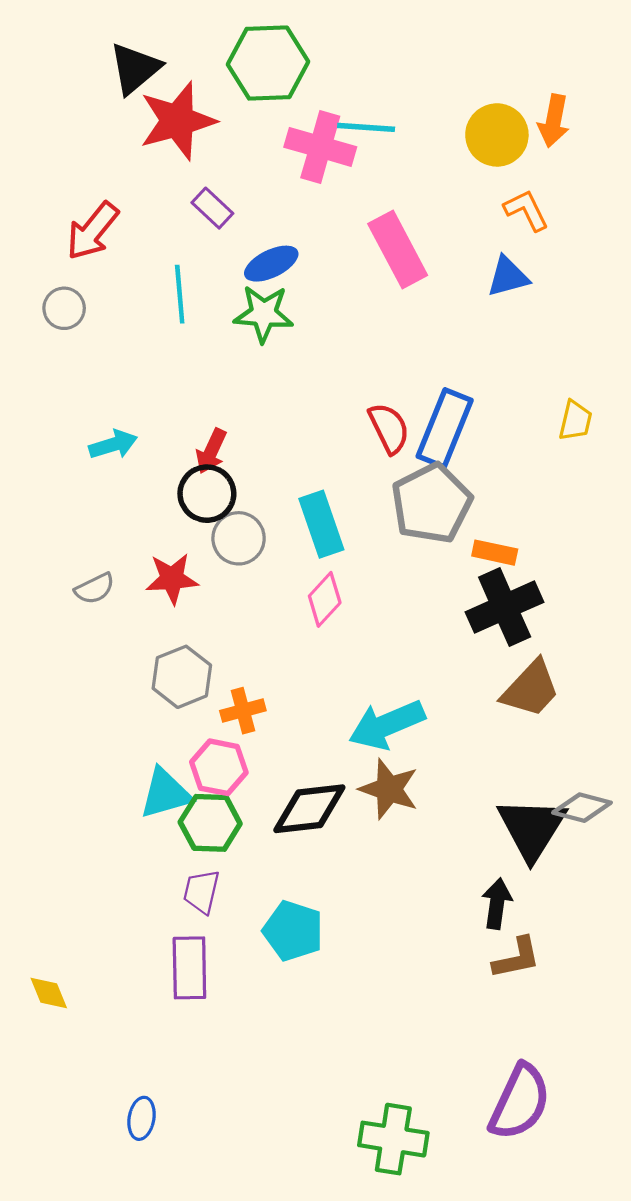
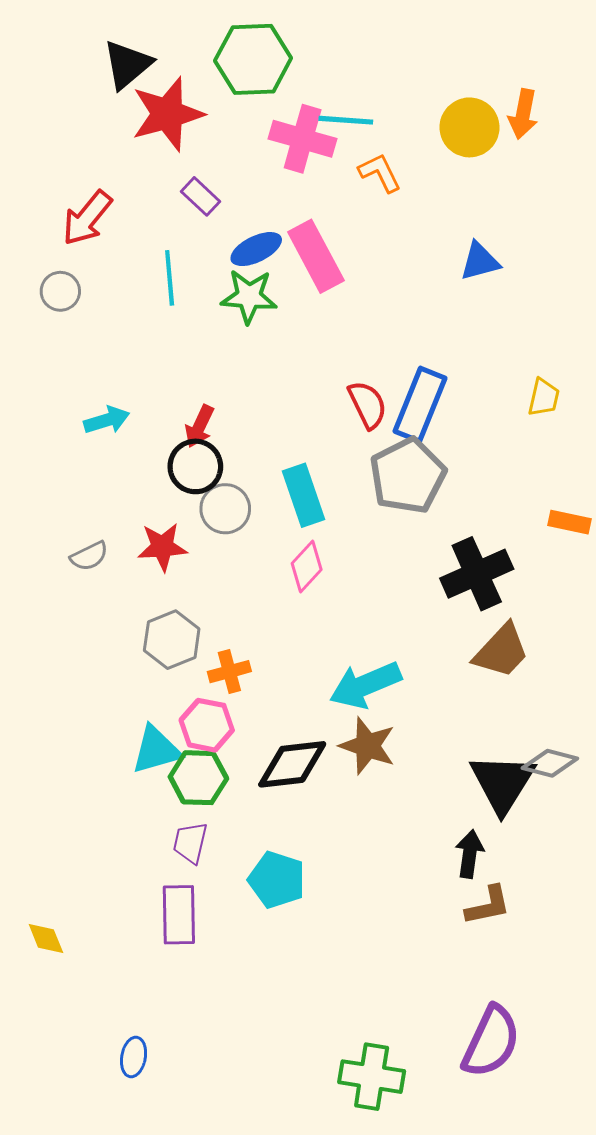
orange L-shape: (526, 210) -> (380, 173), moved
pink rectangle: (398, 249) -> (316, 256), moved
orange rectangle: (495, 553) -> (569, 522), moved

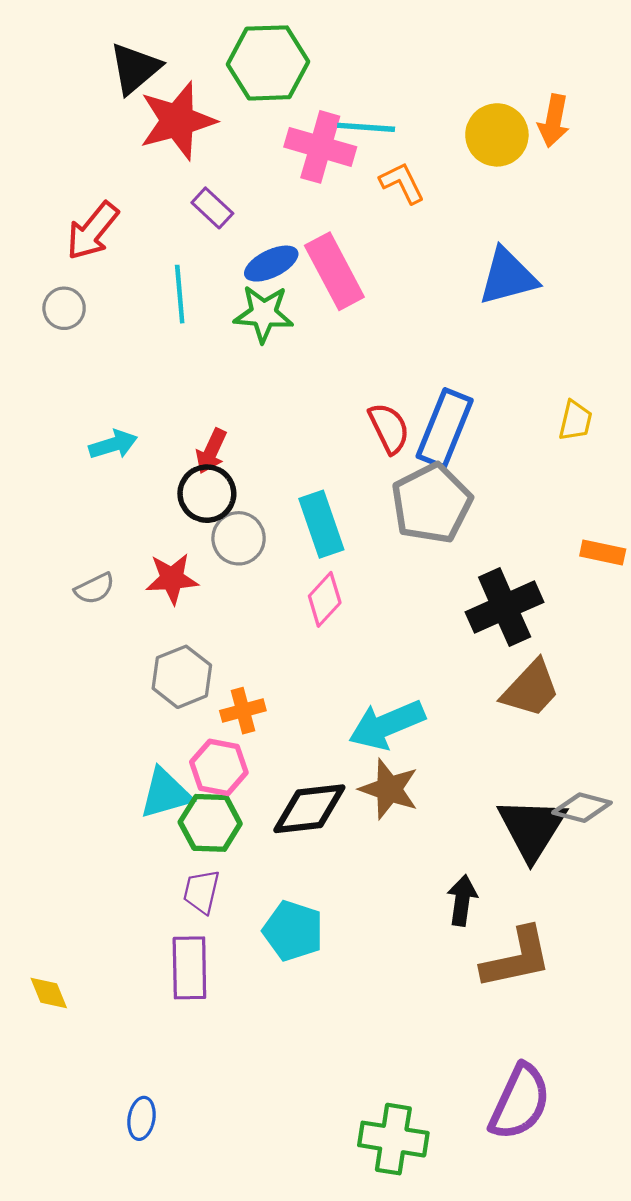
blue triangle: (480, 261) -> (508, 277), size x1.4
black arrow: (469, 854) -> (462, 900), moved
brown L-shape: (488, 906) -> (517, 958), size x1.5

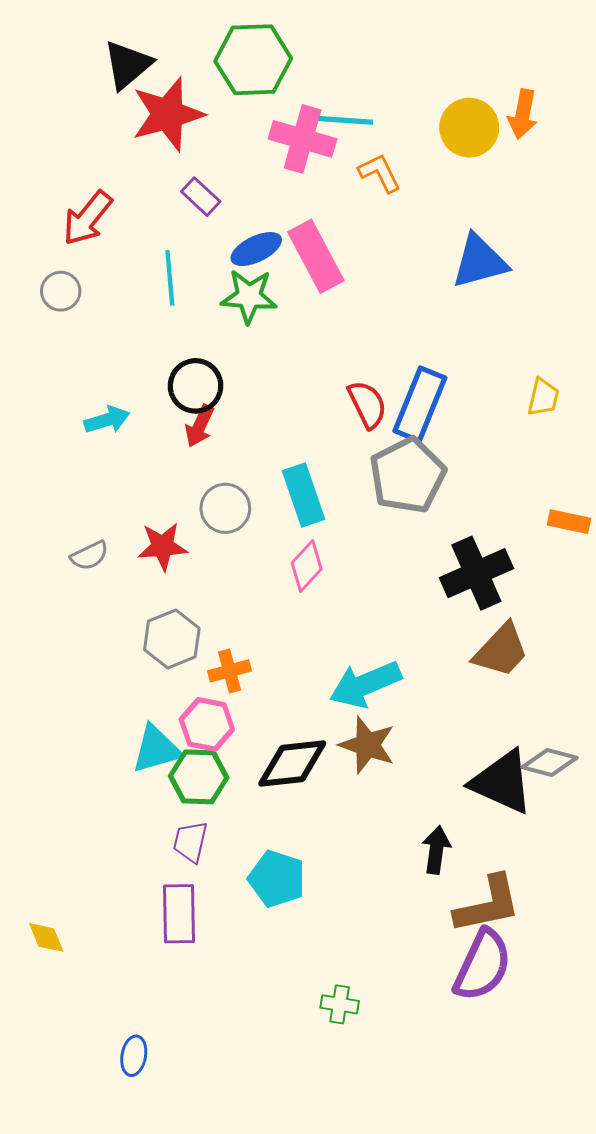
black circle: (207, 494) -> (196, 386), moved
black triangle: (532, 828) -> (502, 782), turned -38
purple semicircle: (520, 1102) -> (483, 965), moved
green cross: (393, 1139) -> (340, 1004), moved, size x0.6

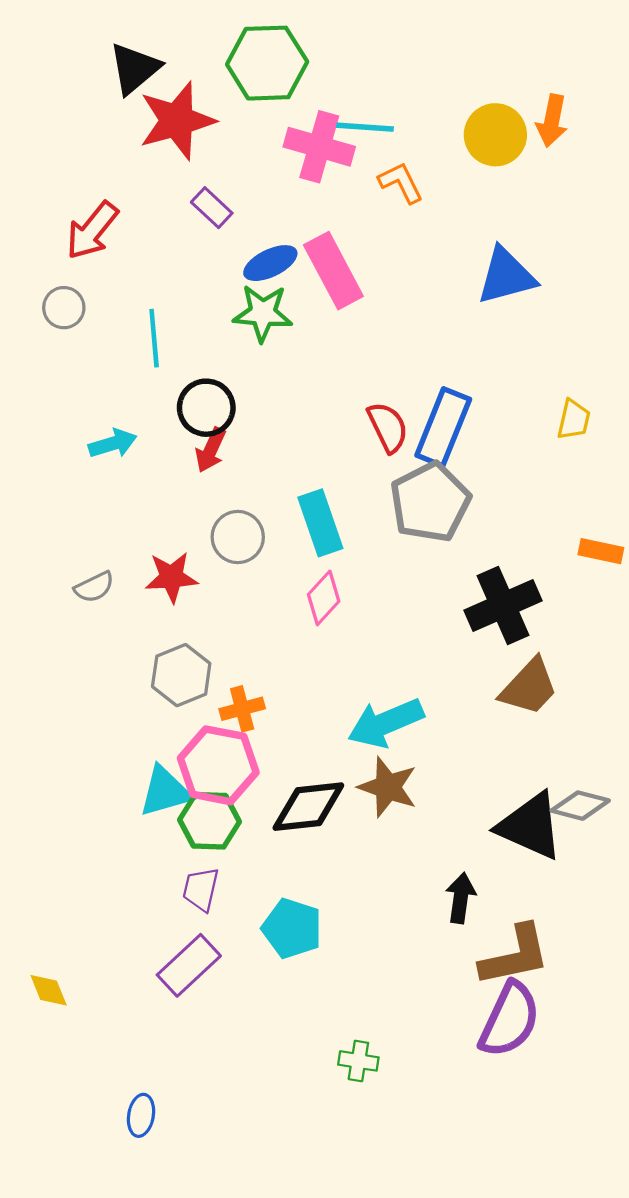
cyan line: (170, 278) -> (154, 338), moved
pink hexagon: (207, 724) -> (218, 765), size x1.4
purple rectangle: (179, 914) -> (189, 965), turned 48

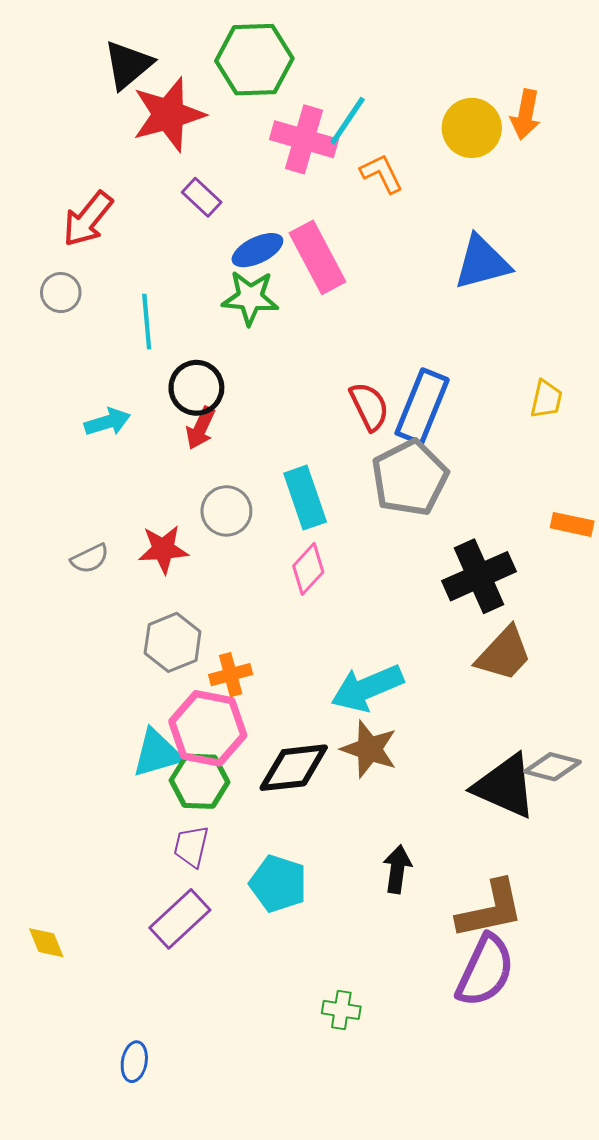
cyan line: (365, 127) -> (348, 121), turned -60
black arrow: (461, 898) -> (397, 869), moved

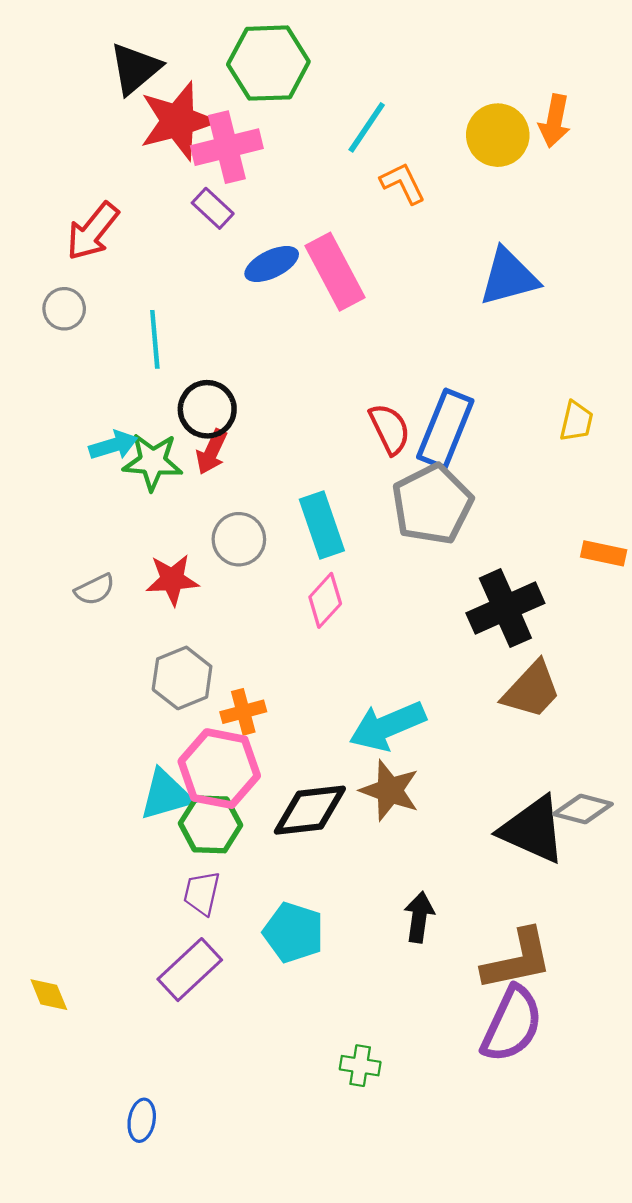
pink cross: (304, 139) -> (227, 147), moved, turned -30
green star: (250, 298) -> (153, 462), moved

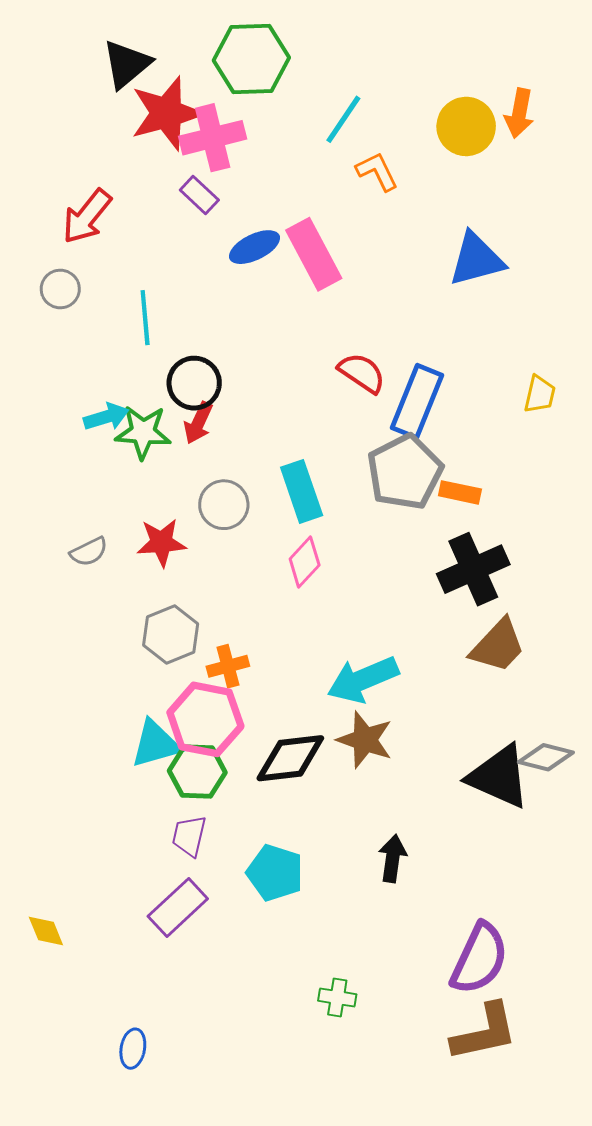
red semicircle: (390, 429) -> (362, 373), moved, turned -30
orange rectangle: (604, 553) -> (460, 492), moved
brown L-shape: (517, 960) -> (485, 1032), moved

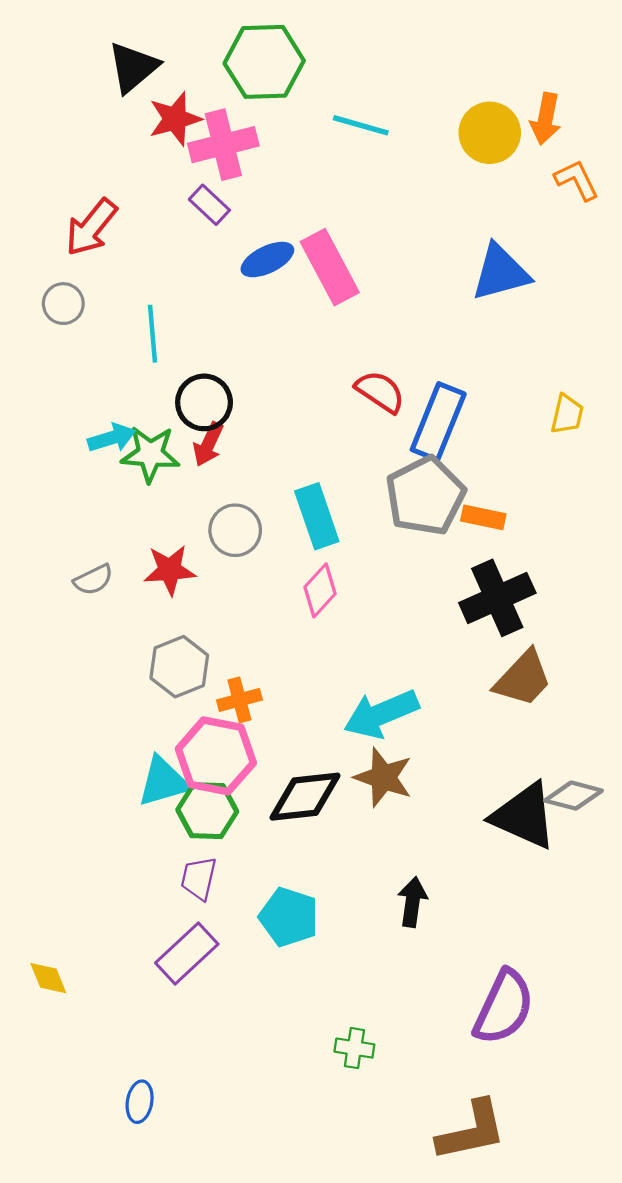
red star: (167, 113) -> (175, 119), size x0.7
cyan line: (343, 119) -> (361, 125), turned 72
orange L-shape: (377, 171) -> (577, 180), moved
brown L-shape: (485, 1032) -> (471, 1131), moved

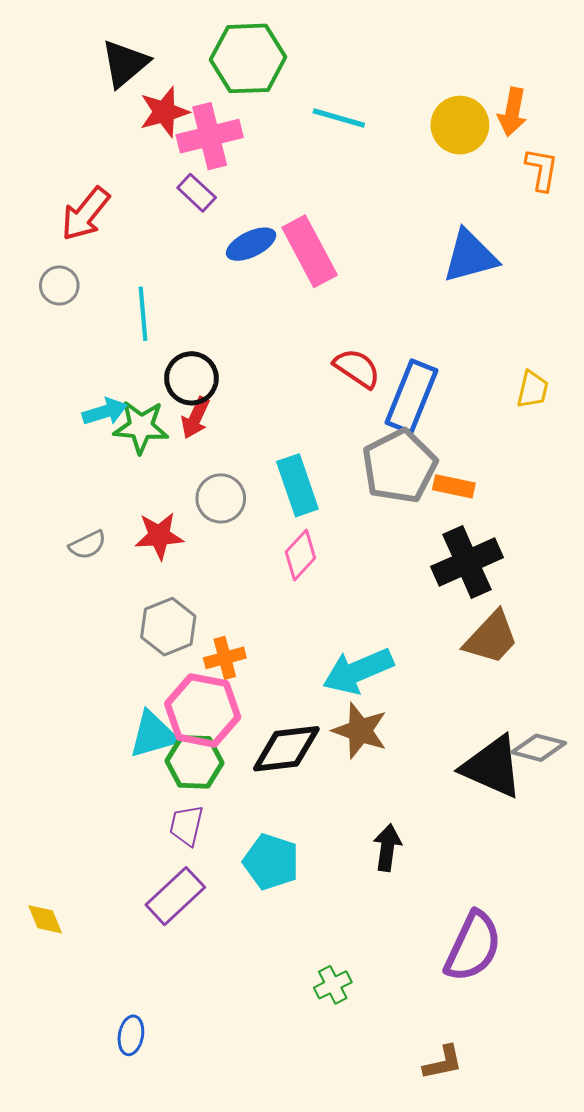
orange L-shape: (577, 180) -> (542, 169), turned 36
green cross: (354, 1048) -> (333, 985), turned -36
brown L-shape: (471, 1131) -> (443, 1063), size x0.6

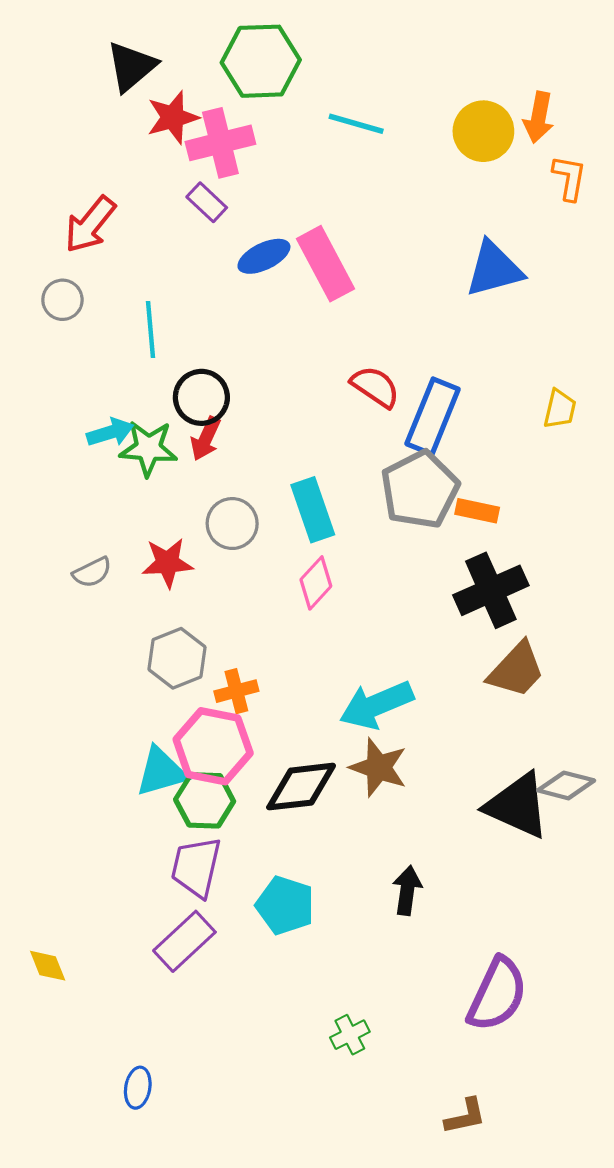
purple trapezoid: (186, 825) -> (196, 867), size x1.4

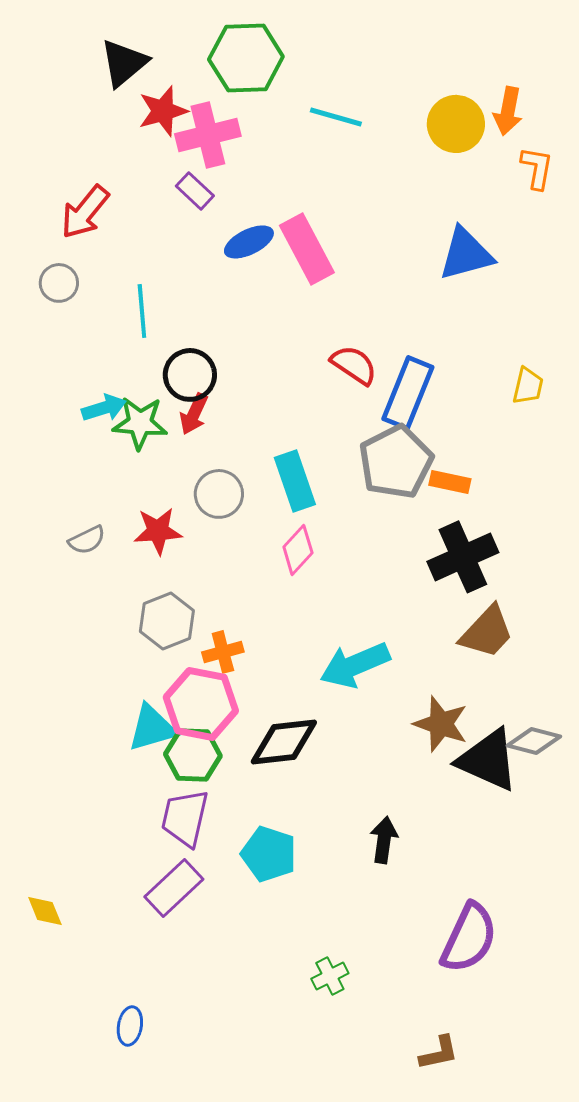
brown star: (378, 767) -> (441, 724), moved

